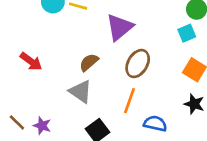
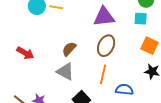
purple triangle: (119, 27) -> (104, 17), moved, turned 40
cyan square: (187, 33) -> (141, 19), turned 32

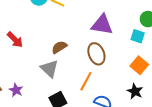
brown ellipse: (106, 46) -> (96, 54), turned -60

